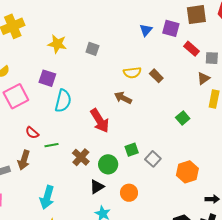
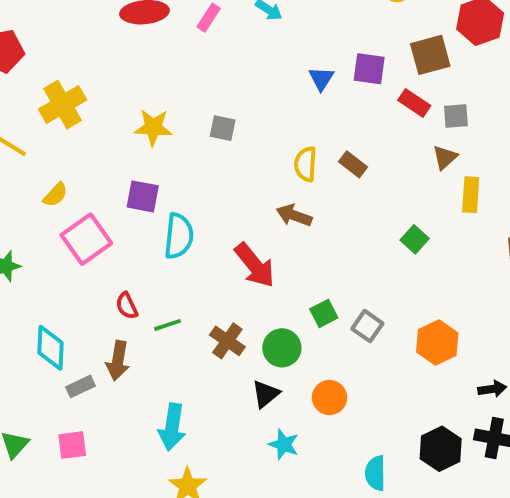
brown square: (196, 15) -> (430, 55), moved
yellow semicircle: (132, 73) -> (306, 164), turned 108
red semicircle: (32, 133) -> (127, 306), turned 32

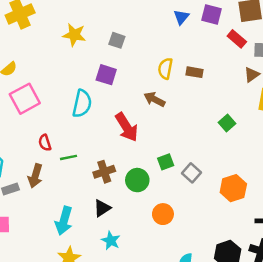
brown rectangle: (353, 164) -> (195, 72), turned -35
purple square: (143, 196) -> (106, 75), moved
brown cross: (227, 341) -> (104, 172), turned 30
black triangle: (266, 394) -> (102, 208), moved
cyan star: (284, 444) -> (111, 241), moved

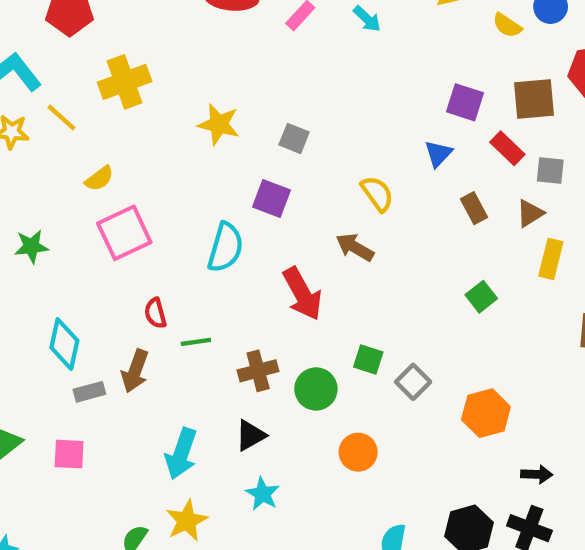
blue triangle: (181, 17) -> (438, 154), moved
yellow semicircle: (165, 69) -> (377, 194), turned 130
brown rectangle: (195, 72) -> (474, 208), moved, turned 49
green square: (166, 162) -> (368, 360), turned 35

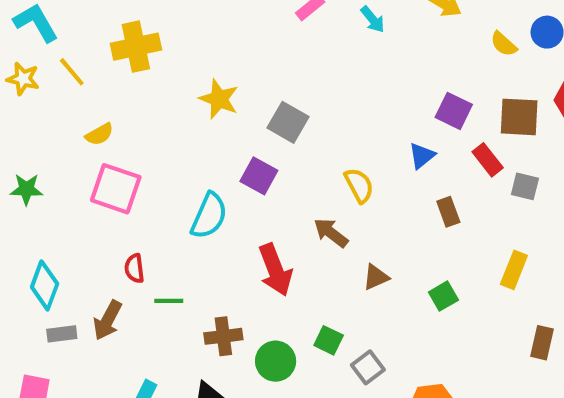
gray square: (294, 138) -> (288, 122), size x1.4
brown triangle: (530, 213) -> (376, 277), moved
pink square: (124, 233) -> (116, 189), turned 36

